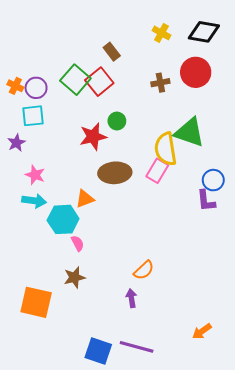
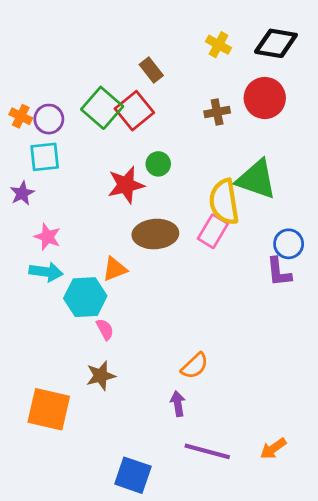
purple line: (137, 347) -> (207, 451), moved

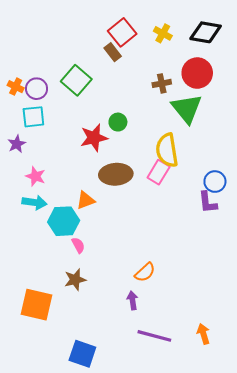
red square: (134, 111) -> (122, 32), moved
green triangle: (256, 179) -> (187, 108), moved, turned 32
orange arrow: (273, 449) -> (203, 334), turned 108
blue square: (133, 475) -> (82, 354), moved

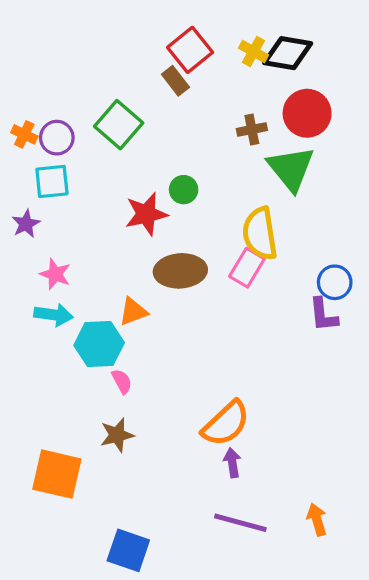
black diamond: (206, 32) -> (288, 53), moved
orange semicircle: (145, 272) -> (226, 424), size x1.5
purple arrow: (133, 300) -> (232, 463), moved

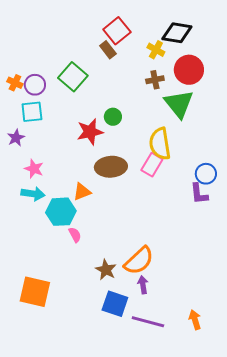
yellow cross: (253, 52) -> (156, 50), moved
brown star: (117, 435) -> (106, 270), moved, turned -30
blue square: (128, 550) -> (115, 304), moved

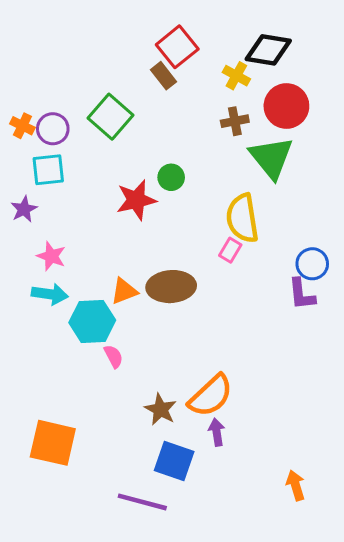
pink rectangle: (152, 165) -> (230, 250), size x0.7
brown ellipse: (111, 167) -> (171, 287), moved
purple line: (148, 322) -> (142, 502), moved

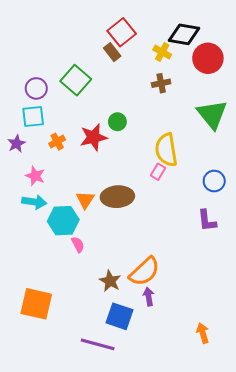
red circle: (286, 106) -> (208, 58), moved
orange cross: (22, 126) -> (57, 142), moved, turned 35
green triangle: (271, 158) -> (212, 114), moved
orange triangle: (124, 291) -> (85, 200), turned -36
purple L-shape: (302, 294) -> (207, 221), moved

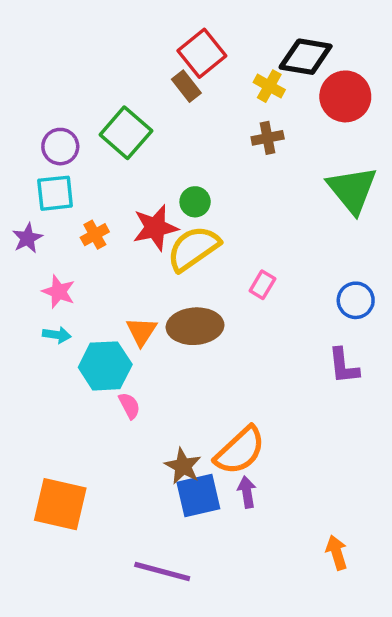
yellow semicircle: (166, 150) -> (193, 248), moved, turned 64
cyan arrow: (34, 202) -> (57, 335), size x0.7
blue square: (119, 316) -> (198, 495), moved, turned -32

